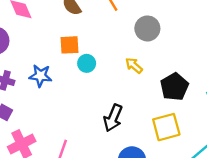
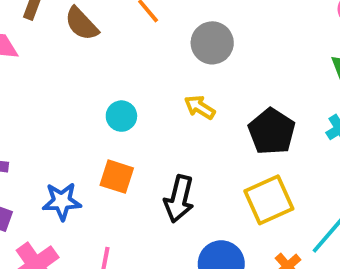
orange square: (70, 45) -> (117, 177), moved, turned 30
blue star: (40, 76) -> (62, 201), moved

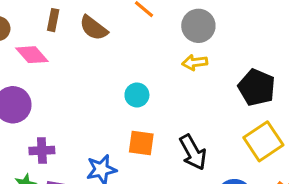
yellow arrow: (200, 107) -> (195, 62), moved, turned -30
black arrow: (179, 199) -> (193, 152), turned -33

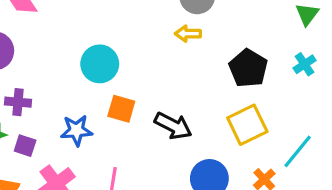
cyan circle: (137, 95) -> (100, 64), moved, size x1.5
black arrow: (193, 152) -> (173, 126), turned -42

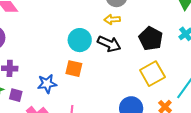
cyan circle: (100, 64) -> (80, 40), moved
black arrow: (173, 126) -> (109, 44), moved

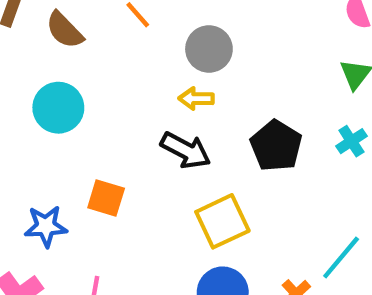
cyan circle: (80, 40) -> (58, 108), moved
yellow square: (152, 74) -> (222, 221), moved

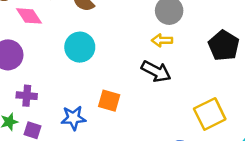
black pentagon: (276, 146) -> (224, 46), moved
yellow square: (222, 221) -> (210, 114), moved

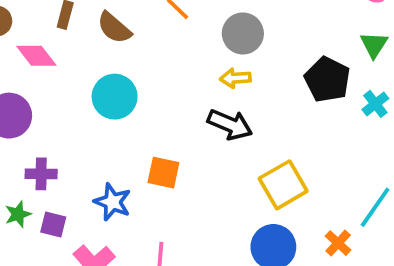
yellow square: (210, 114) -> (283, 185), moved
blue star: (73, 118) -> (113, 202), turned 30

